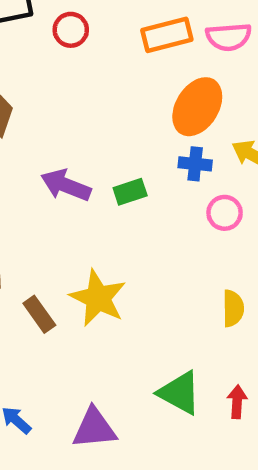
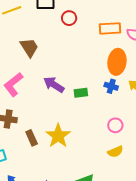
orange ellipse: (197, 107) -> (117, 62), turned -35
pink circle: (225, 213) -> (115, 125), moved
yellow semicircle: (233, 308) -> (115, 152), turned 56

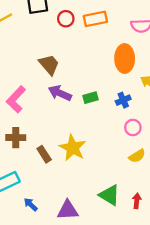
orange rectangle: (110, 28) -> (95, 19), moved
brown trapezoid: (29, 47) -> (49, 65), moved
blue cross: (111, 86) -> (123, 100), moved, turned -32

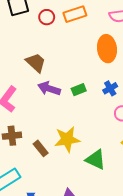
yellow star: (73, 148) -> (67, 139), turned -30
green triangle: (109, 195) -> (96, 159), moved

